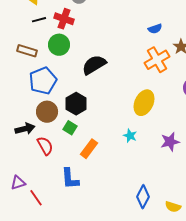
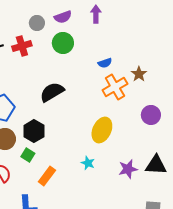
red cross: (64, 19) -> (22, 46), turned -36
blue semicircle: (155, 29) -> (105, 63), moved
green circle: (59, 45) -> (63, 43), moved

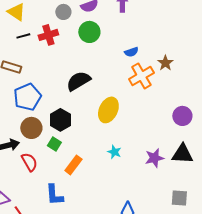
purple circle: (151, 115) -> (182, 116), moved
yellow ellipse: (102, 130) -> (108, 110), moved

